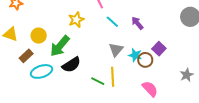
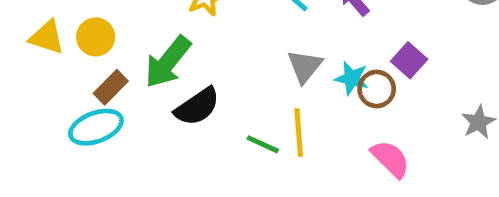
yellow circle: (39, 36) -> (96, 37), moved
brown rectangle: (26, 56) -> (111, 87), moved
cyan ellipse: (42, 71) -> (96, 127), moved

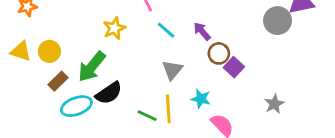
cyan star: (352, 78) -> (201, 99), moved
brown circle: (377, 89) -> (219, 53), moved
cyan ellipse: (96, 127) -> (76, 106), moved

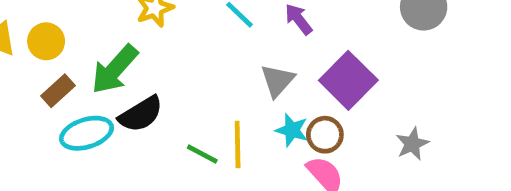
brown circle: (219, 53) -> (325, 135), moved
purple square: (234, 67) -> (348, 80), size x1.6
gray triangle: (172, 70) -> (278, 81), moved

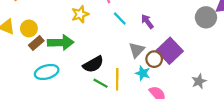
green arrow: (115, 69) -> (61, 42), turned -135
brown rectangle: (58, 91) -> (36, 43), moved
black semicircle: (141, 114) -> (93, 64), moved
brown circle: (325, 135) -> (154, 59), moved

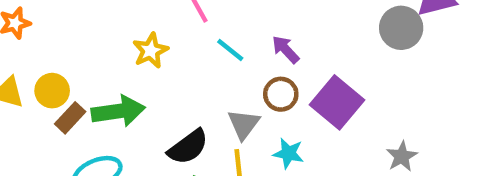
gray triangle: (137, 50) -> (244, 124), moved
brown circle: (154, 59) -> (281, 94), moved

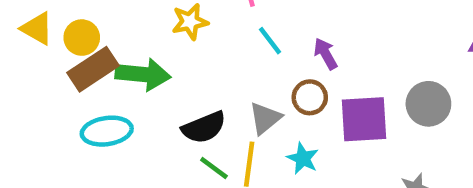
gray circle: (401, 28) -> (428, 104), moved
purple square: (337, 102) -> (364, 119), turned 33
brown rectangle: (70, 118) -> (93, 69), size x1.5

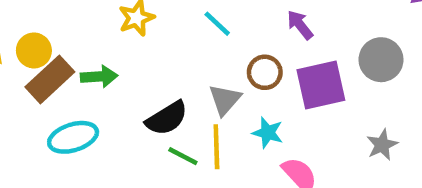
purple arrow: (326, 54) -> (300, 25), moved
green arrow: (143, 74) -> (99, 77), size x0.7

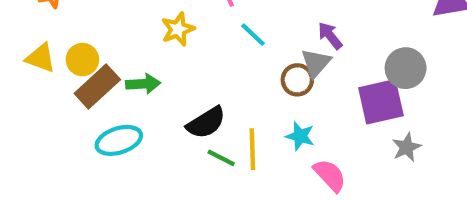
purple square: (321, 85) -> (381, 102), moved
gray triangle: (225, 100) -> (316, 63), moved

